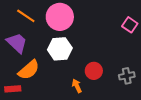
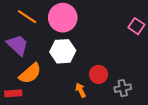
gray cross: (127, 76) -> (123, 88), moved

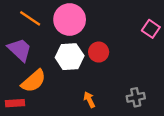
red circle: (99, 74) -> (99, 52), moved

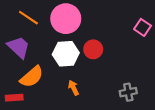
orange arrow: (89, 100) -> (73, 88), moved

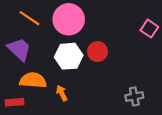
orange semicircle: (32, 77) -> (33, 80), turned -135
orange arrow: (73, 88) -> (62, 93), moved

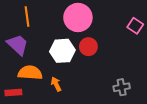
orange line: (30, 18) -> (27, 16), turned 48
pink circle: (69, 19) -> (78, 18), moved

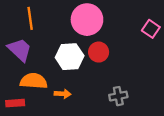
orange arrow: (56, 84) -> (63, 94), turned 120
gray cross: (122, 87) -> (118, 96), moved

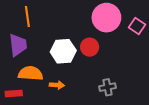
pink circle: (87, 20) -> (106, 18), moved
purple trapezoid: (20, 50) -> (18, 45), turned 40

